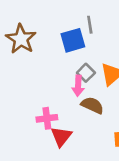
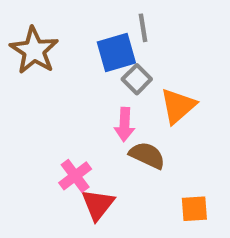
gray square: (86, 73) -> (137, 79), moved
pink cross: (47, 118) -> (75, 176), turned -30

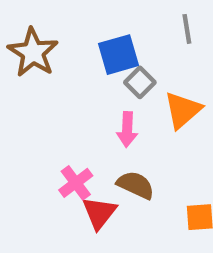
gray line: (143, 28) -> (187, 29), moved
brown semicircle: (147, 155) -> (136, 185), moved

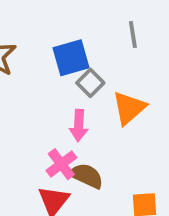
pink cross: (76, 183) -> (61, 164), moved

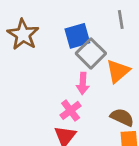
gray square: (90, 83) -> (91, 53), size x1.5
brown semicircle: (86, 176) -> (122, 117), moved

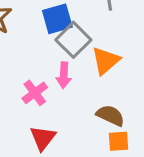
pink cross: (71, 110) -> (35, 93), moved

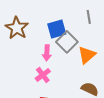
pink arrow: (64, 75) -> (47, 53), moved

